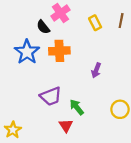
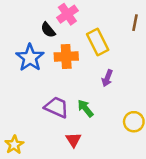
yellow rectangle: (95, 23) -> (98, 42), moved, size x1.5
purple trapezoid: (51, 96) -> (57, 107), turned -135
green arrow: (77, 107) -> (86, 108), moved

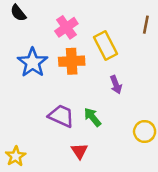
pink cross: (67, 14) -> (66, 27), moved
black semicircle: (48, 30) -> (18, 13), moved
purple arrow: (107, 78) -> (116, 85), turned -42

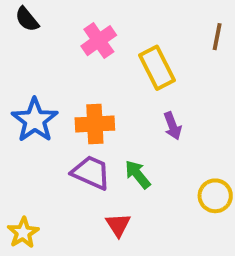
orange cross: (72, 61) -> (95, 124), moved
blue star: (33, 62) -> (35, 120), moved

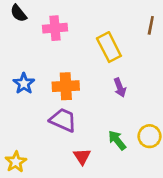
pink cross: (99, 41) -> (55, 28), moved, turned 30
blue star: (35, 120) -> (24, 84), size x0.7
green arrow: (138, 174) -> (117, 140), moved

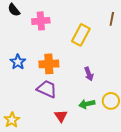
yellow rectangle: (109, 47) -> (81, 35), turned 55
purple arrow: (120, 88) -> (89, 74), moved
green arrow: (117, 140) -> (87, 104), turned -63

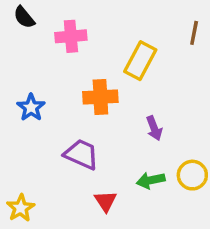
orange cross: (49, 64) -> (100, 97), moved

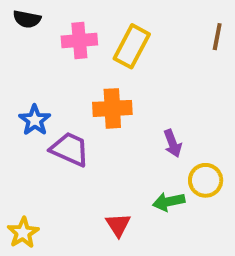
black semicircle: (24, 17) -> (27, 19), turned -40
yellow rectangle: (140, 61) -> (132, 46), moved
purple trapezoid: (81, 154) -> (70, 149), moved
yellow circle: (192, 175) -> (206, 180), moved

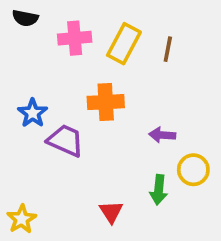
brown line: (217, 37) -> (168, 49), moved
purple arrow: (173, 143) -> (162, 135), turned 115
green arrow: (169, 202) -> (159, 190), turned -72

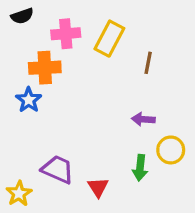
black semicircle: (25, 18) -> (22, 16), turned -30
brown line: (168, 49) -> (148, 63), moved
orange cross: (106, 102) -> (45, 68), moved
purple trapezoid: (65, 140) -> (58, 169), moved

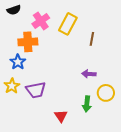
pink cross: (66, 34) -> (41, 21), turned -30
purple trapezoid: (58, 169) -> (36, 90), moved, turned 145
yellow star: (19, 194) -> (12, 86), moved

